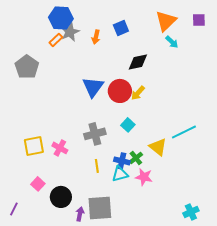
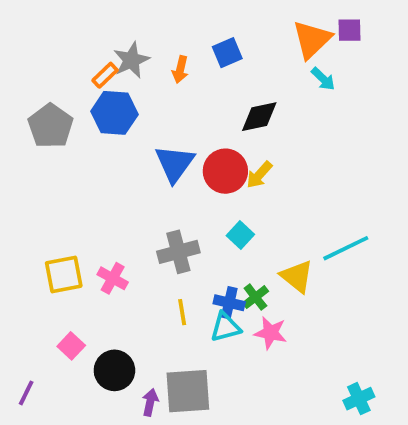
blue hexagon: (61, 18) -> (114, 113), moved
purple square: (199, 20) -> (349, 30), moved

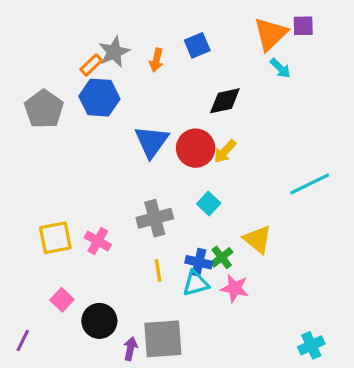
cyan line: (346, 248) -> (310, 184), moved

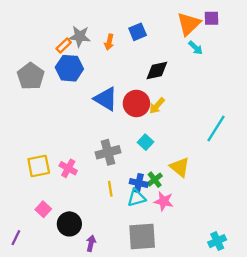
gray star: (114, 52) -> (80, 36), turned 30
blue triangle: (152, 142) -> (106, 99), turned -35
cyan line: (310, 184) -> (216, 128), turned -32
gray square: (163, 339) -> (142, 236), moved

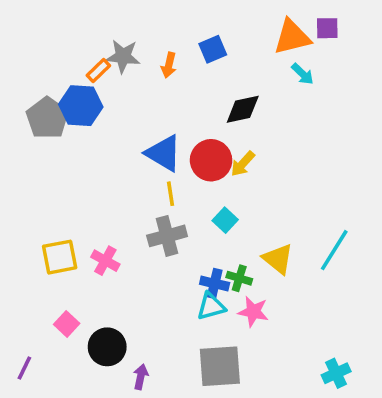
orange triangle: (189, 24) -> (292, 37), turned 30
blue hexagon: (69, 68) -> (81, 106), moved
cyan line: (216, 128) -> (334, 250), moved
green cross: (155, 180) -> (239, 278), turned -35
yellow line: (110, 189) -> (171, 194), moved

